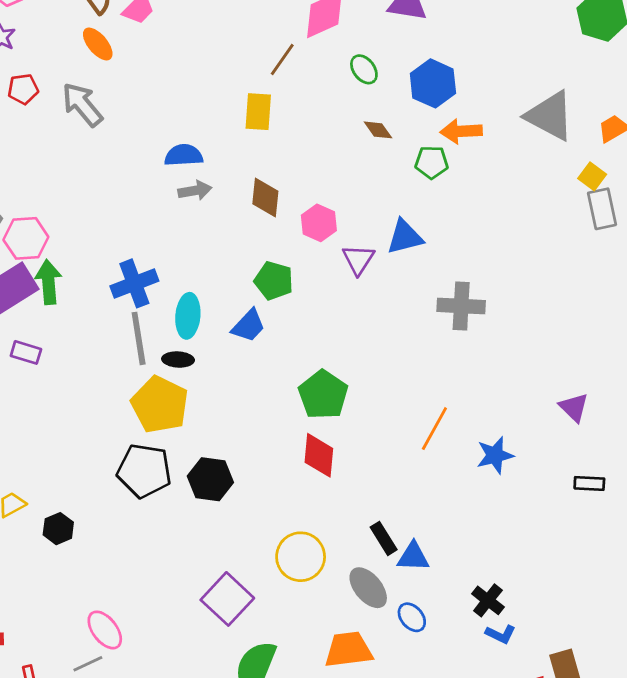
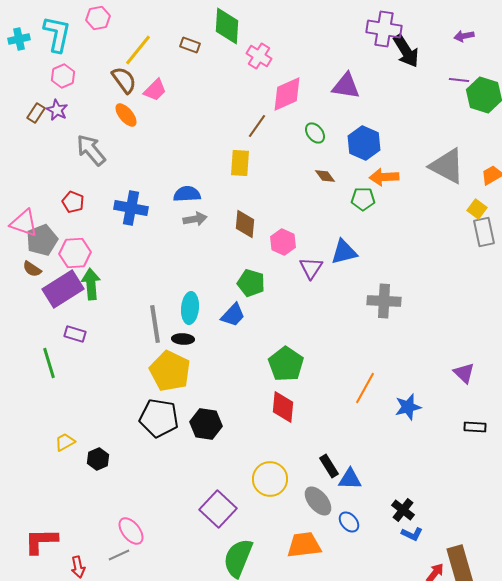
red pentagon: (23, 89) -> (73, 202), moved, turned 30
gray arrow: (82, 105) -> (91, 150), moved
blue cross: (134, 283) -> (131, 208), moved, turned 32

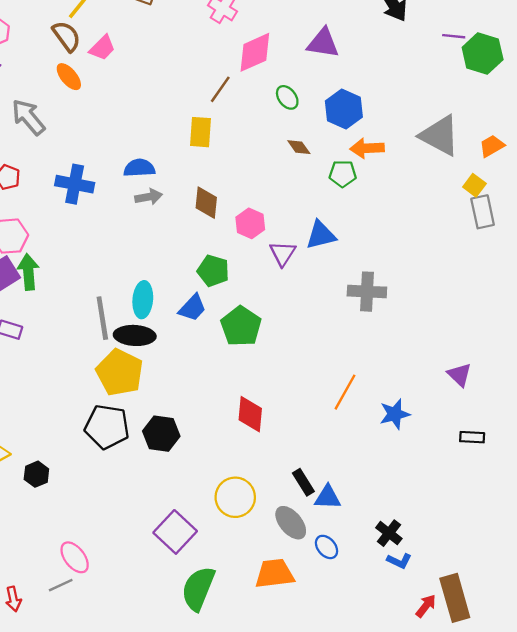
black ellipse: (183, 339) -> (135, 335), size x1.6
green pentagon: (286, 364) -> (241, 326), moved

